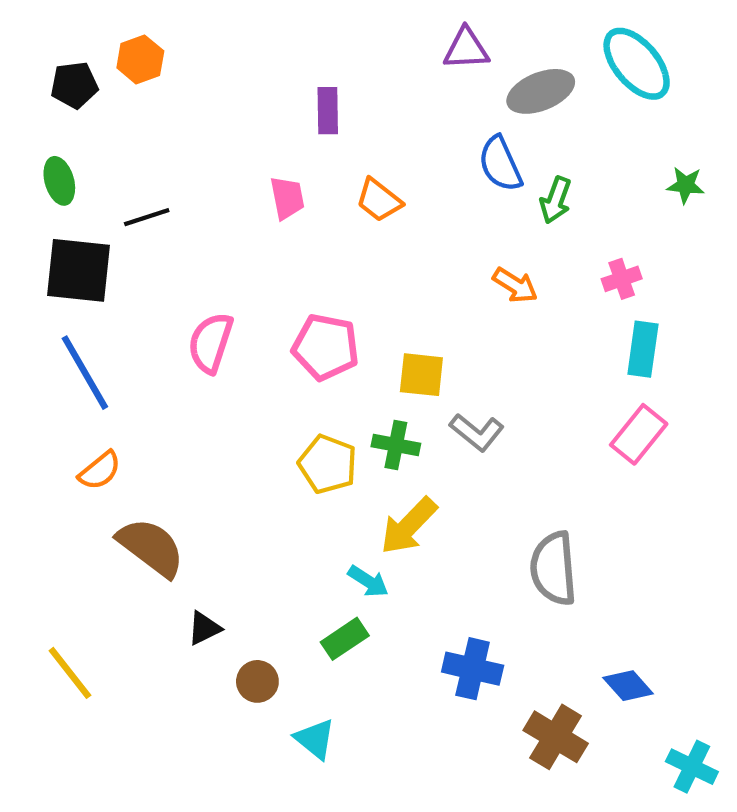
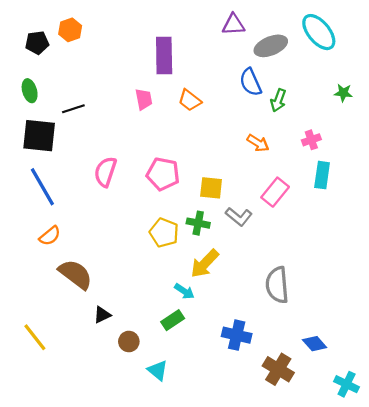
purple rectangle: (328, 111) -> (164, 55), size x1.6
pink rectangle: (639, 434) -> (275, 192), moved

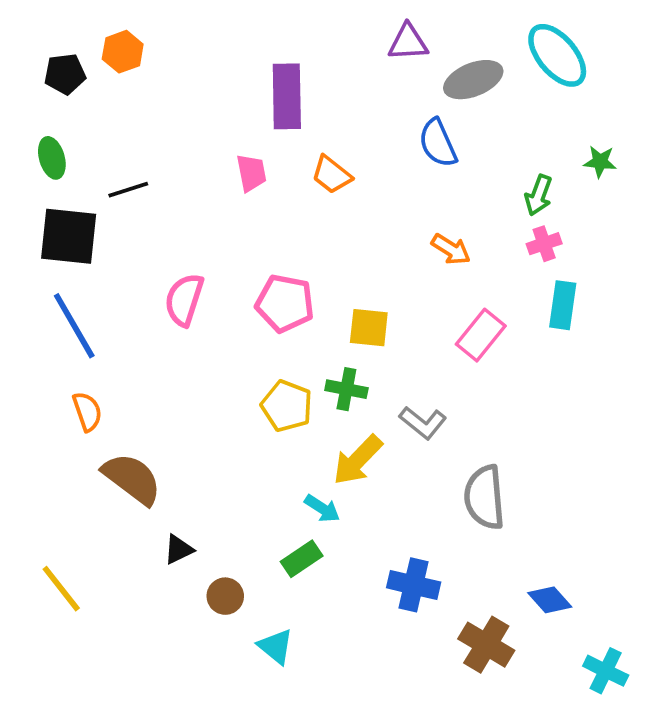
green arrow: (278, 100) -> (539, 195), moved
gray L-shape: (239, 217) -> (423, 423), moved
orange semicircle: (50, 236) -> (87, 412), turned -70

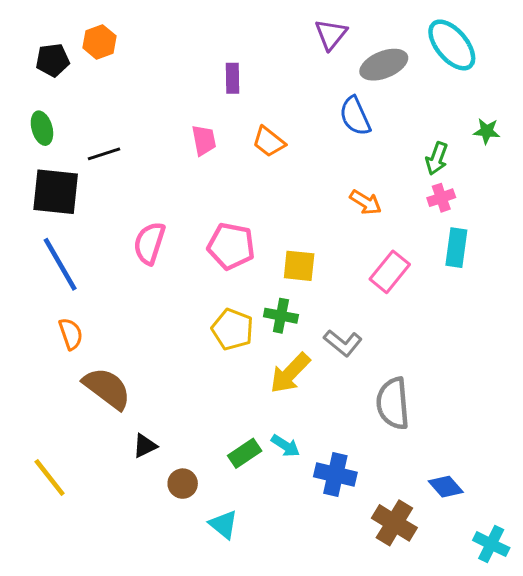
purple triangle: (408, 42) -> (331, 34), turned -48
purple rectangle: (287, 96) -> (233, 78), size x0.6
cyan arrow: (322, 508) -> (285, 446), moved

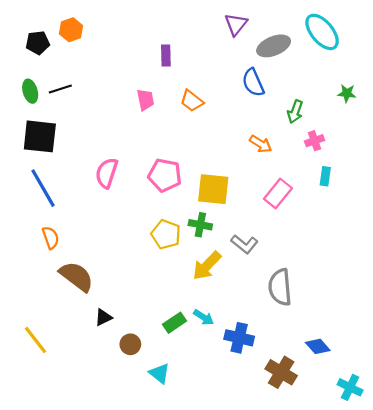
black line: (104, 154) -> (60, 89), moved
green arrow: (437, 158) -> (295, 112), moved
cyan rectangle: (456, 248) -> (325, 176), size x0.7
yellow square: (299, 266) -> (213, 189), size x1.4

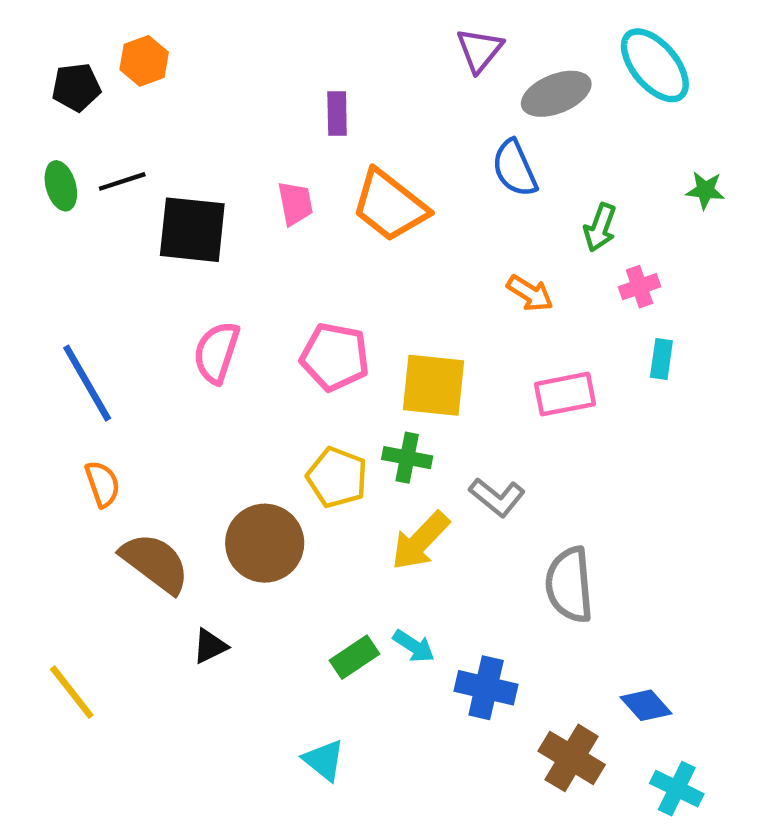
orange trapezoid: (192, 101) -> (390, 206), size x1.6
black square: (40, 136) -> (192, 230), moved
pink rectangle: (278, 193) -> (565, 394), turned 40
brown circle: (130, 344) -> (265, 543), moved, size x1.8
cyan cross: (350, 387) -> (677, 789), moved

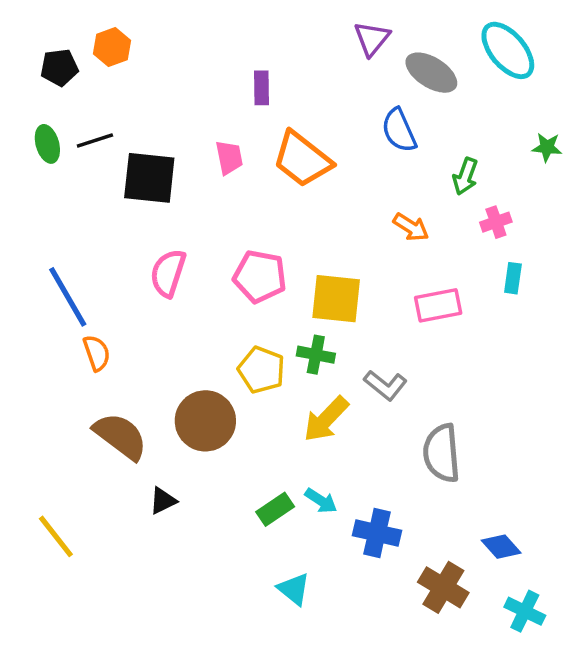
gray ellipse: (556, 94) -> (431, 73), turned 54
orange semicircle: (102, 484) -> (97, 353), moved
cyan triangle: (324, 760) -> (294, 589), moved

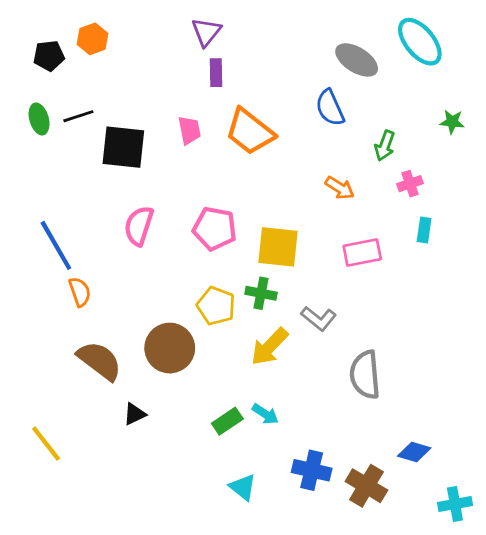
purple triangle: (372, 39) -> (206, 32), moved
blue cross: (377, 533) -> (312, 470), moved
blue diamond: (501, 547) -> (414, 452), turned -32
cyan cross: (525, 611) -> (455, 504), moved, turned -36

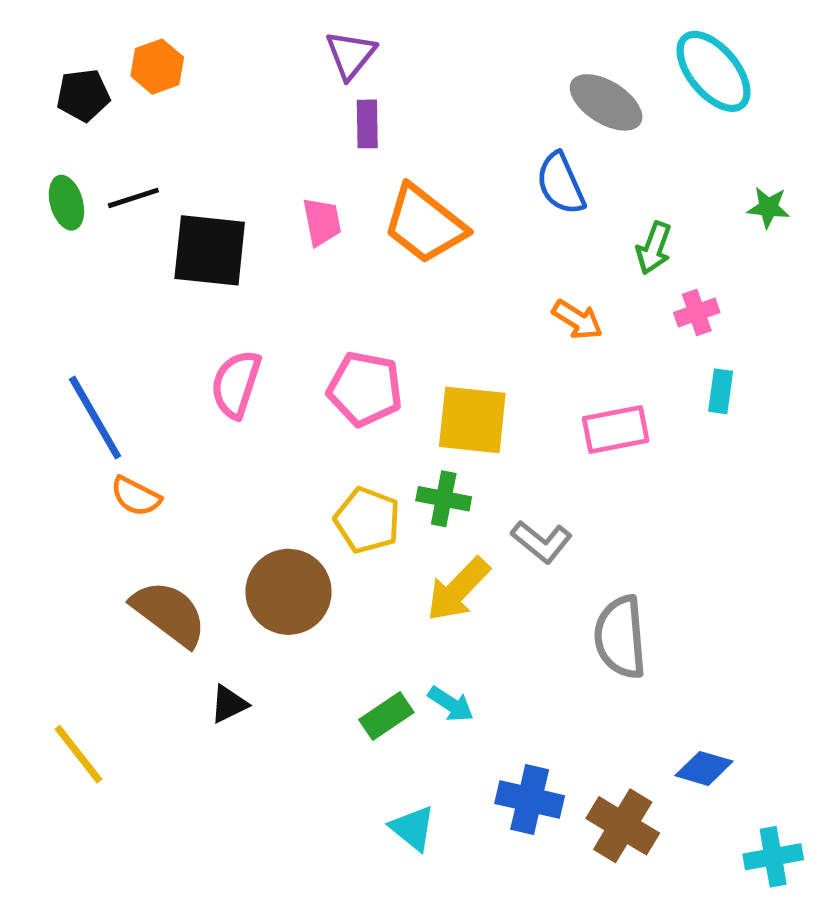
orange semicircle: (80, 292) -> (136, 496), turned 136

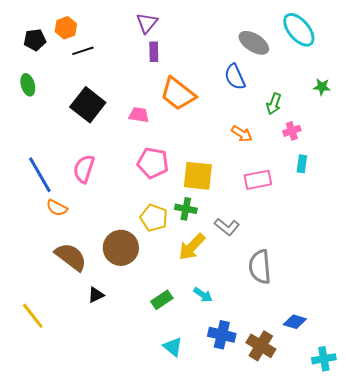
black line: (133, 198) -> (83, 51), moved
pink trapezoid: (322, 222) -> (139, 115), moved, turned -70
black square: (210, 250) -> (88, 105), turned 32
pink semicircle: (236, 384) -> (84, 169), moved
cyan arrow: (451, 704) -> (203, 295), moved

